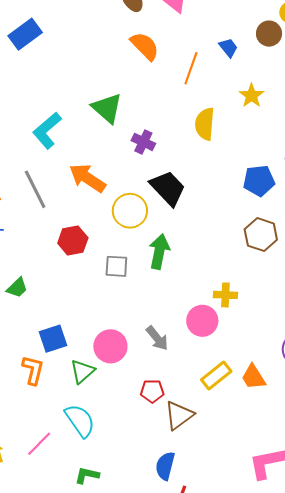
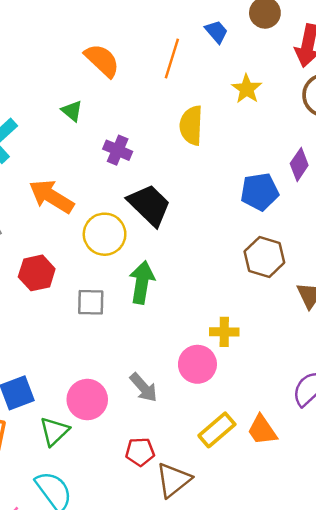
orange semicircle: (145, 46) -> (102, 60), moved
green triangle: (107, 108) -> (72, 111), size x0.6

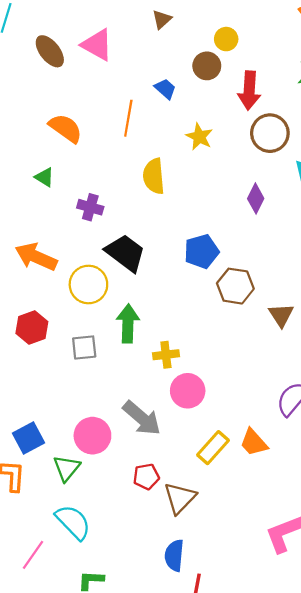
blue pentagon: (260, 192) -> (202, 251), moved
yellow cross: (224, 332) -> (166, 355), moved
gray arrow: (144, 388) -> (142, 418), size x1.4

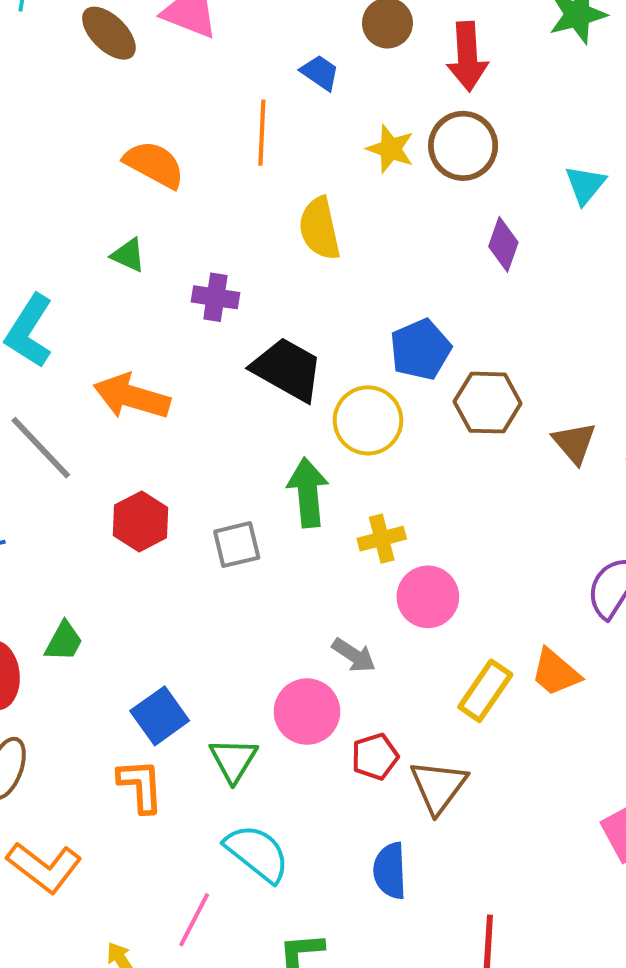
brown circle: (270, 133) -> (463, 146), moved
yellow circle: (88, 285) -> (368, 420), moved
gray arrow: (142, 418) -> (354, 655), size x0.6
pink circle: (92, 436) -> (307, 712), moved
blue semicircle: (174, 555) -> (390, 871), moved

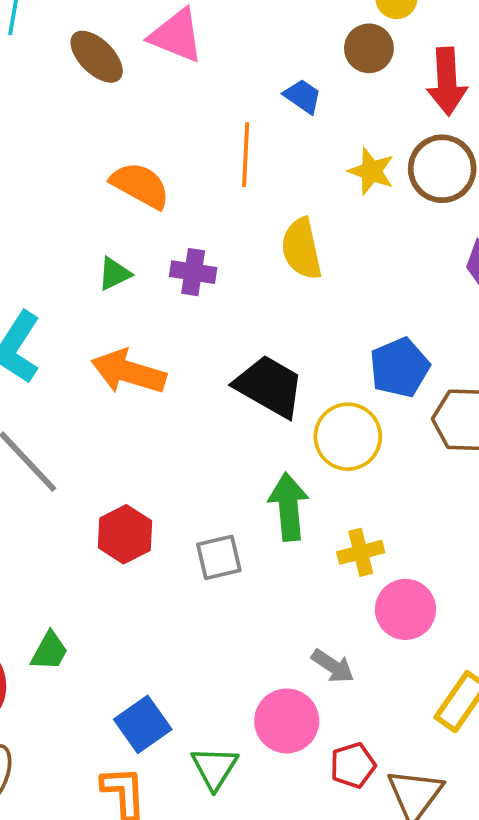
green triangle: (128, 255) -> (114, 274), turned -51
purple cross: (215, 297) -> (193, 272), moved
orange arrow: (132, 397) -> (129, 372), moved

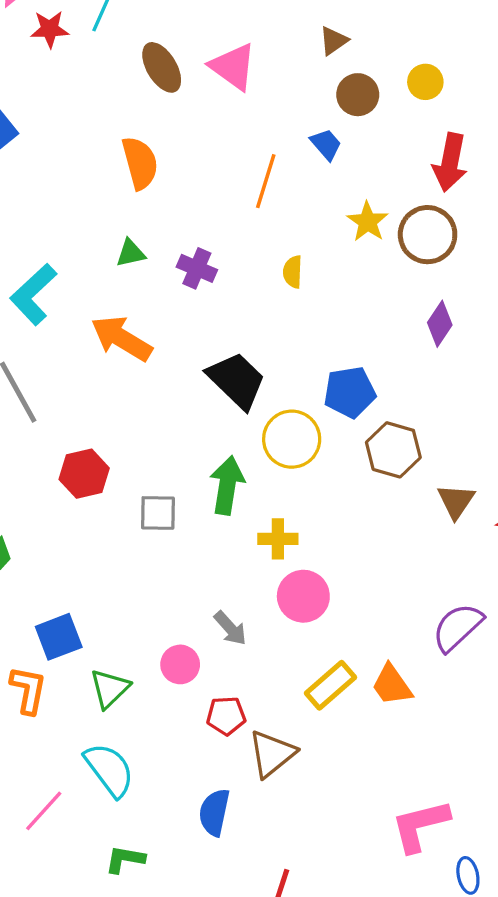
brown circle: (369, 48) -> (358, 95), moved
orange semicircle: (140, 185) -> (140, 163), moved, turned 32
yellow semicircle: (302, 249) -> (293, 272), size x0.6
pink circle: (287, 721) -> (180, 664), size x0.7

